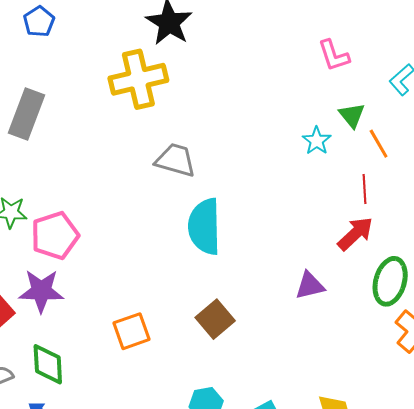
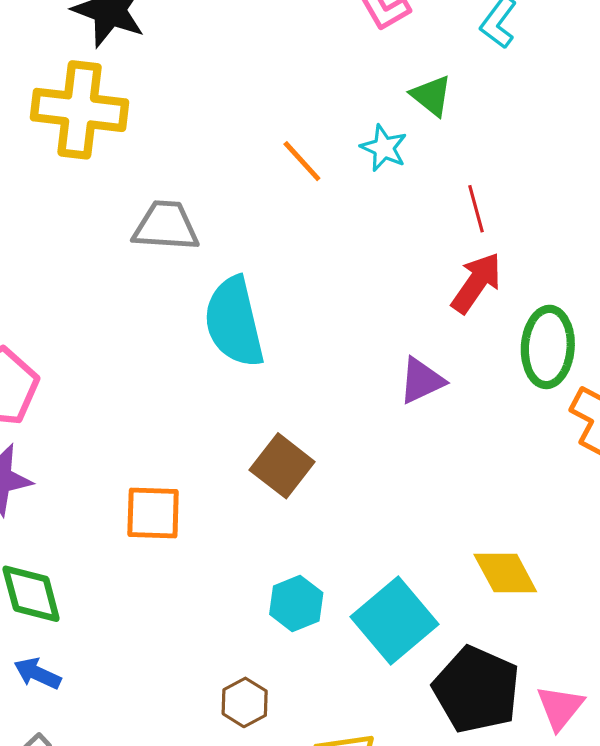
yellow cross: (138, 79) -> (80, 110), turned 32
orange line: (379, 144) -> (302, 161), moved
orange square: (131, 331) -> (153, 513), turned 33

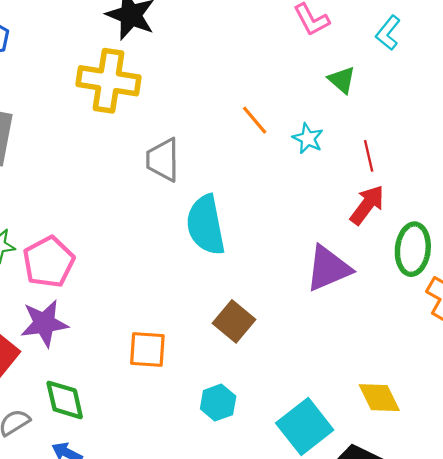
cyan star: (384, 148) -> (308, 138), moved
gray trapezoid: (166, 226) -> (163, 160), turned -96
purple triangle: (421, 381) -> (328, 268), size x1.5
cyan hexagon: (296, 604) -> (218, 403), moved

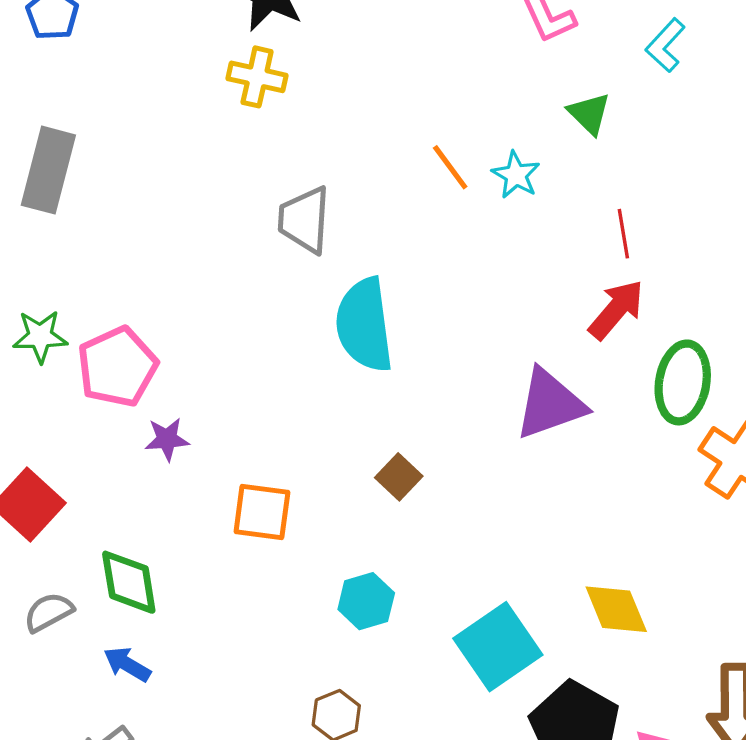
yellow cross: (108, 81) -> (257, 77), moved, size x0.6
cyan star: (308, 138) -> (516, 175), moved
brown square: (234, 321) -> (399, 477), size x0.7
purple star: (44, 323) -> (167, 439), moved, size x0.6

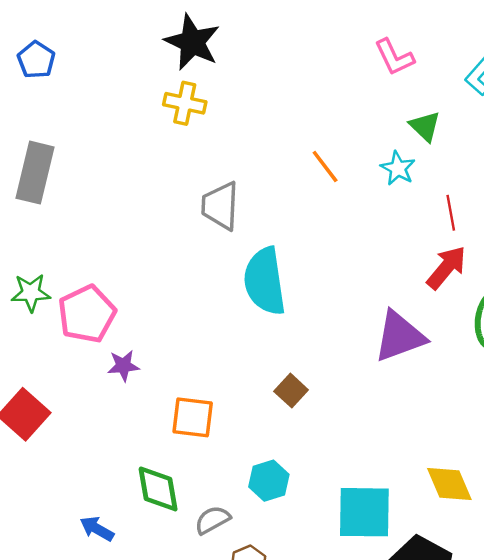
cyan star: (516, 175) -> (398, 168), moved
green diamond: (129, 582) -> (158, 489), moved
gray semicircle: (49, 612) -> (212, 520), moved
cyan square: (498, 647) -> (364, 512), turned 36

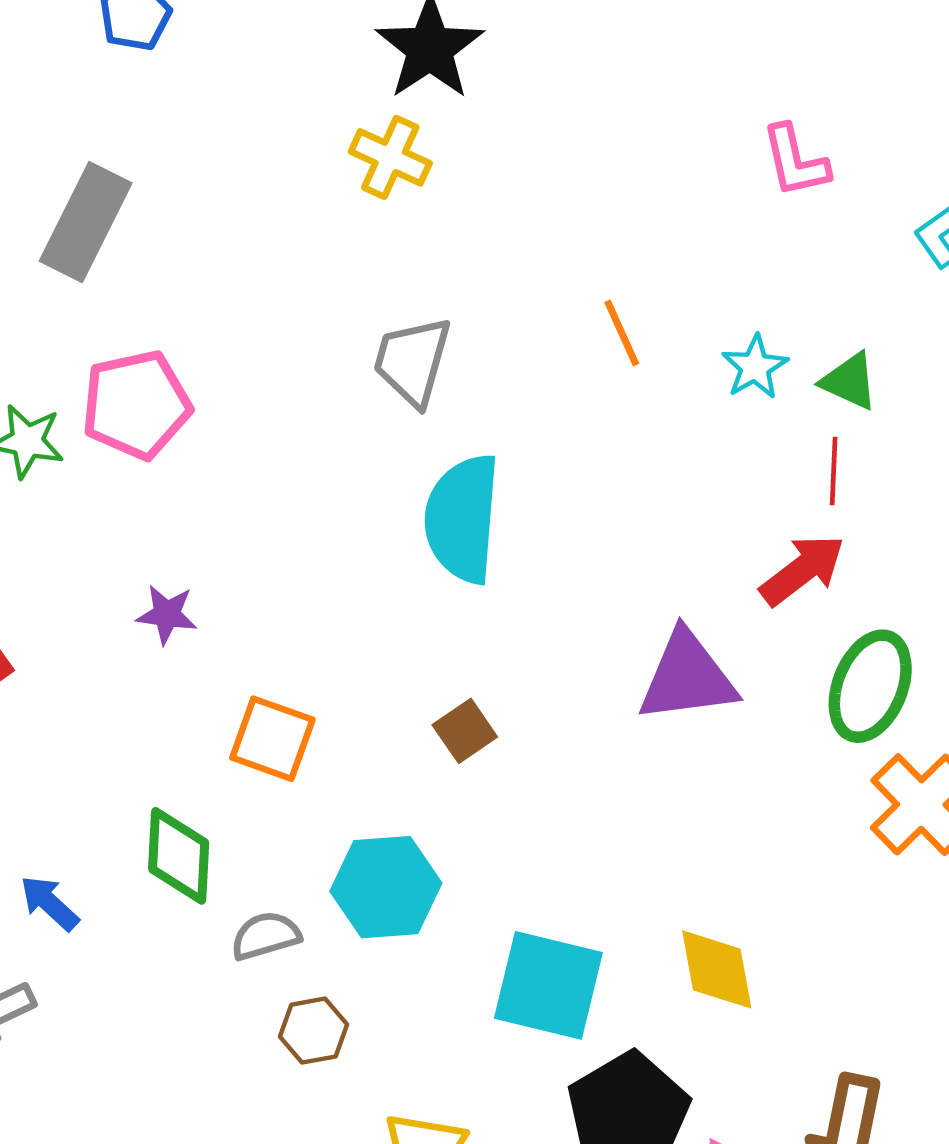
green triangle: (425, 126) -> (849, 381), moved, turned -32
pink pentagon: (87, 314) -> (136, 405), moved
cyan hexagon: (269, 481) -> (386, 887), size x1.4

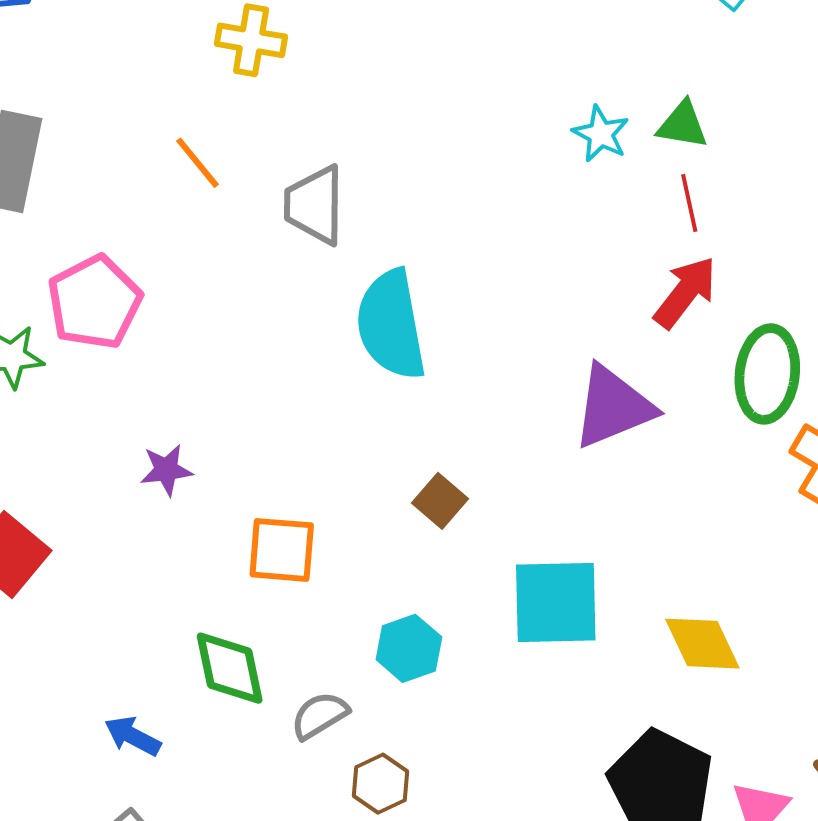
orange line: (622, 333) -> (197, 163), moved
cyan hexagon: (386, 887) -> (409, 648), size x0.7
cyan square: (548, 985) -> (556, 603), moved

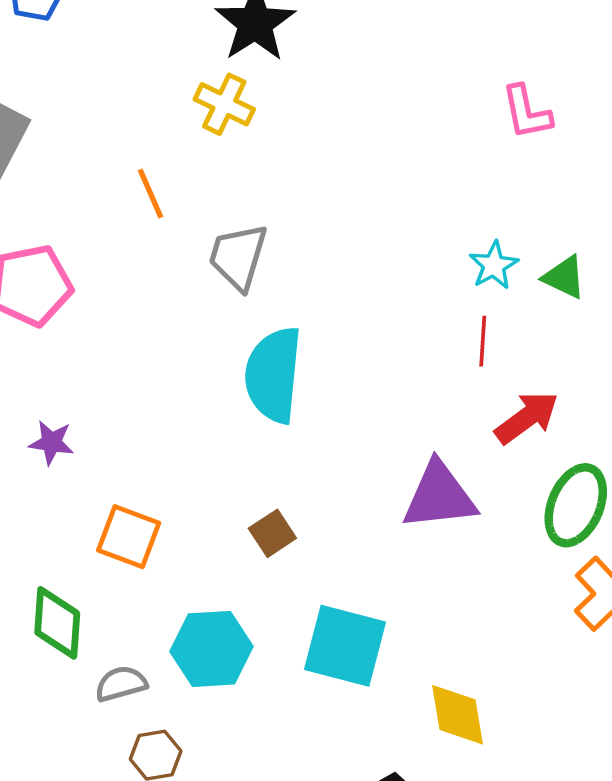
red line: (689, 203) -> (483, 341), moved
cyan hexagon: (409, 648) -> (211, 649), size x1.4

